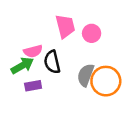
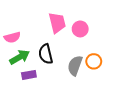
pink semicircle: (33, 51) -> (12, 37), moved
orange circle: (106, 81) -> (94, 61), moved, size x0.6

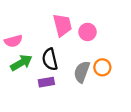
purple rectangle: (29, 75) -> (46, 82), moved

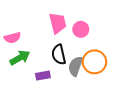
black semicircle: (50, 59) -> (59, 55), moved
orange circle: (102, 67) -> (94, 62), size x1.5

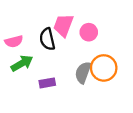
pink trapezoid: (58, 23) -> (63, 25), turned -145
black semicircle: (59, 55) -> (47, 39), moved

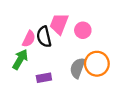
pink semicircle: (14, 41) -> (29, 39), moved, turned -49
green arrow: (22, 63) -> (20, 59), turned -30

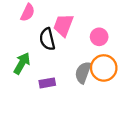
pink circle: (83, 30) -> (99, 37), moved
pink semicircle: (29, 39) -> (28, 13), moved

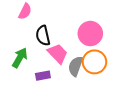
pink trapezoid: (63, 25) -> (58, 54), moved, turned 115
pink circle: (99, 37) -> (90, 34), size x1.5

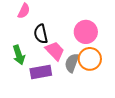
green arrow: (20, 58) -> (19, 55), turned 132
purple rectangle: (43, 76) -> (41, 72), size x1.5

